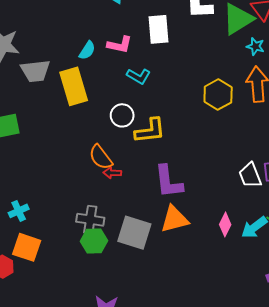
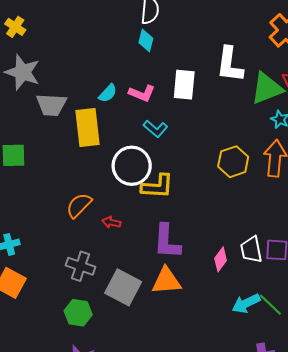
white circle: (122, 115) -> (132, 166), size x1.6
orange semicircle: (101, 157) -> (79, 205), moved, turned 72
pink diamond: (225, 224) -> (221, 259), moved
green hexagon: (94, 241) -> (78, 313), moved

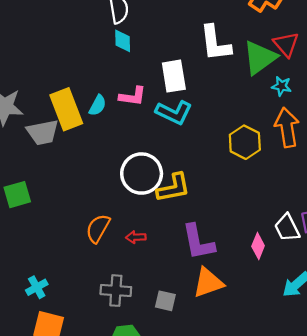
yellow rectangle: (87, 127) -> (66, 109), moved
cyan L-shape: (155, 129) -> (174, 112), moved, size x1.4
gray square: (123, 287) -> (165, 301), size x0.6

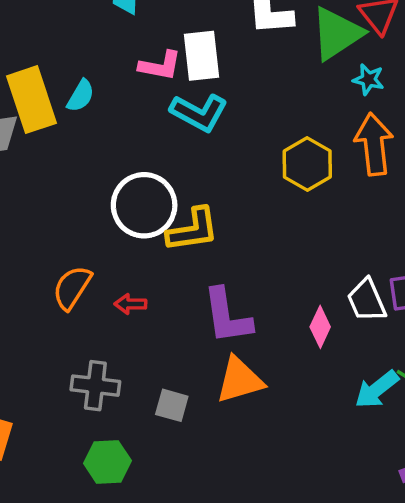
pink L-shape: (133, 96) -> (160, 66), moved

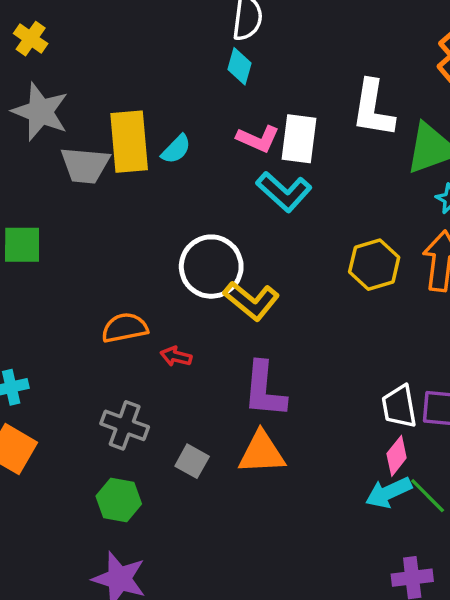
yellow L-shape: (193, 230) -> (251, 301), turned 34
orange semicircle: (72, 288) -> (125, 328), turned 33
pink diamond: (320, 327) -> (397, 456), moved

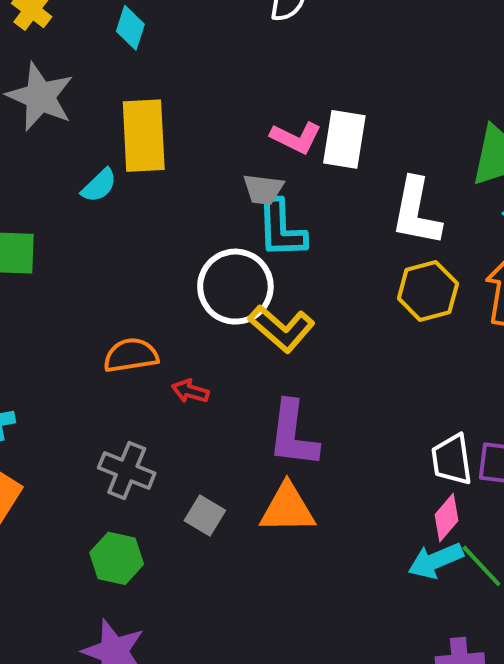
cyan diamond: (240, 66) -> (130, 28), moved
white L-shape: (373, 109) -> (416, 212), moved
cyan semicircle: (176, 149) -> (99, 185), moved
gray trapezoid: (85, 165) -> (263, 189), moved, size x0.7
cyan L-shape: (284, 192) -> (281, 229), moved, turned 44

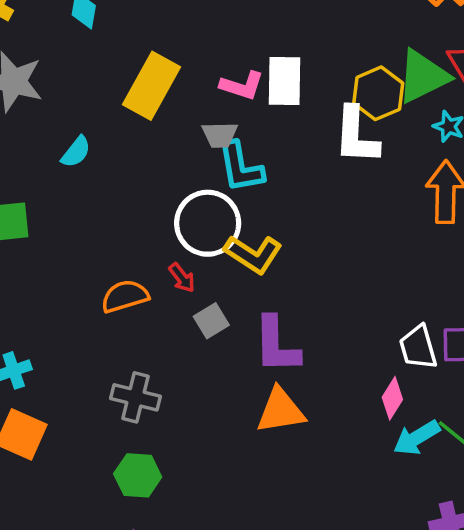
yellow rectangle: (144, 136) -> (152, 86), moved, turned 40
yellow hexagon: (428, 291) -> (378, 93), moved
red arrow: (190, 391) -> (182, 278), moved, turned -136
gray square: (205, 516) -> (211, 321), moved, turned 36
pink diamond: (446, 518) -> (392, 398), moved

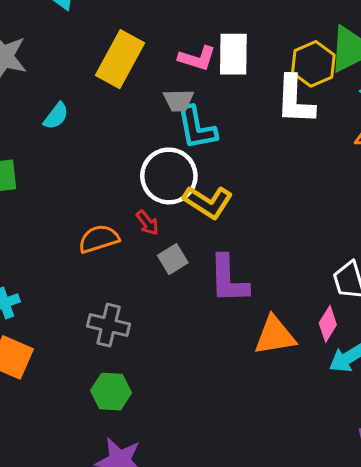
orange triangle: (281, 411) -> (275, 336), moved

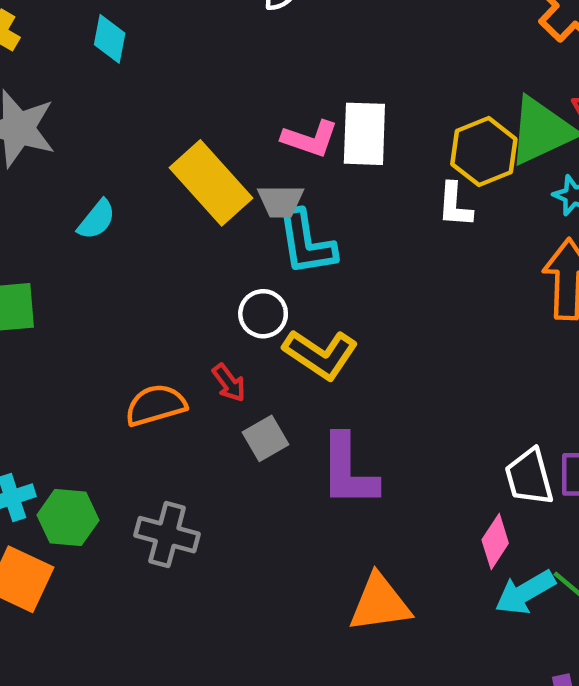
yellow rectangle: (120, 59) -> (211, 183), moved, turned -72
white L-shape: (295, 100) -> (455, 205), size x0.6
white circle: (169, 176) -> (263, 314), size x0.6
orange triangle: (275, 336) -> (380, 603), moved
green hexagon: (111, 392) -> (68, 518), moved

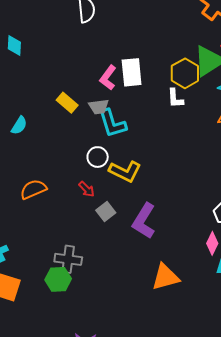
pink L-shape: (310, 139) -> (108, 78), turned 115
yellow rectangle: (211, 183) -> (67, 103), size x0.6
orange semicircle: (156, 405) -> (33, 189), moved
purple L-shape: (348, 471) -> (144, 221), turned 39
green hexagon: (68, 518) -> (58, 279), moved

